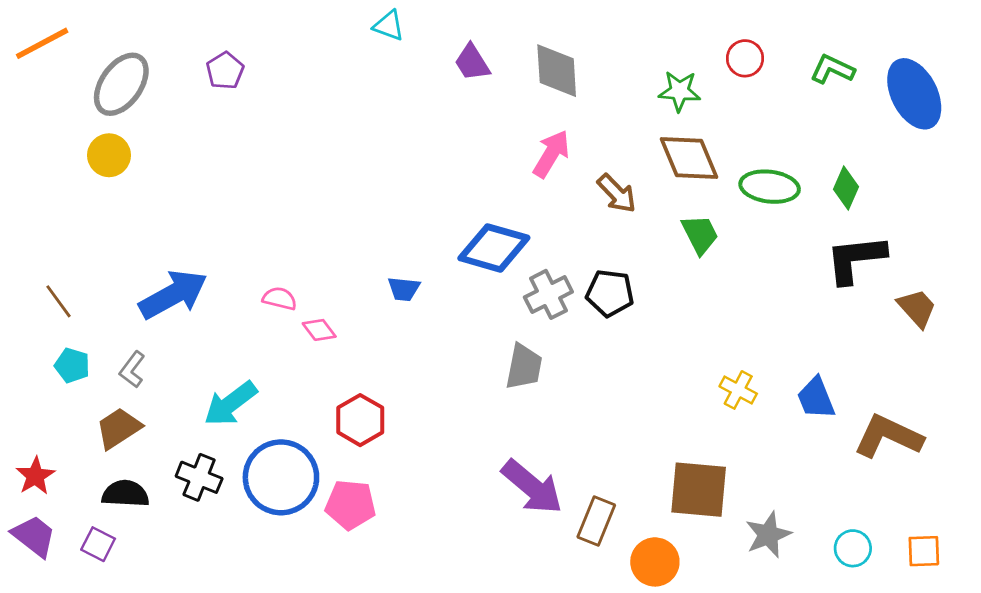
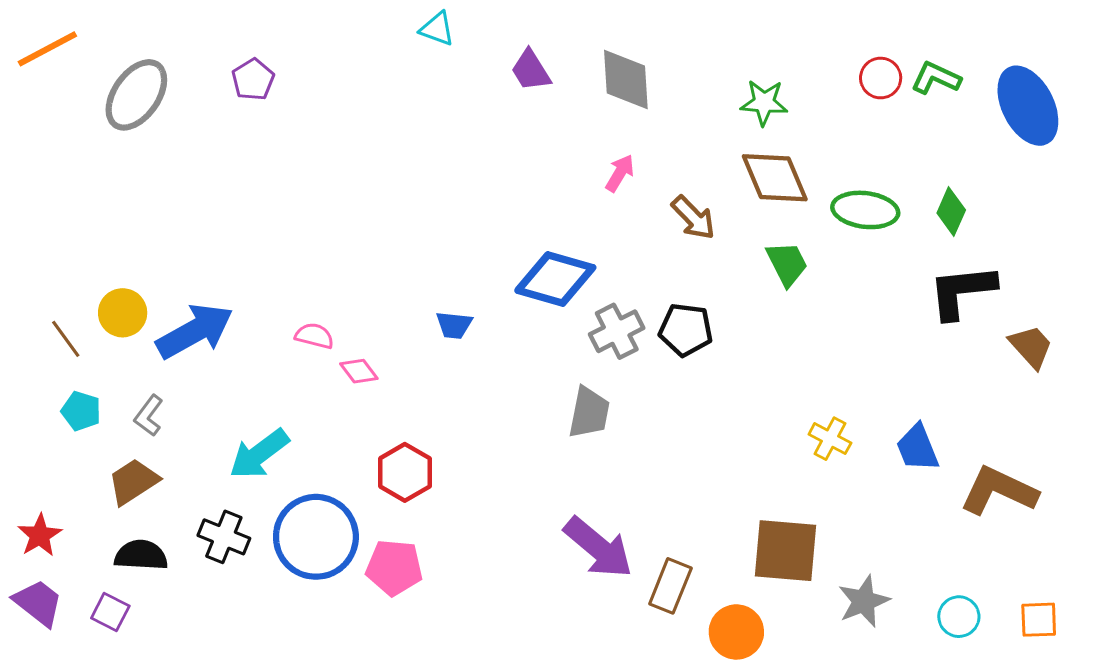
red circle: (745, 58) -> (881, 78), moved
pink arrow: (551, 154) -> (620, 173), size x0.7
yellow circle: (109, 155) -> (123, 313), moved

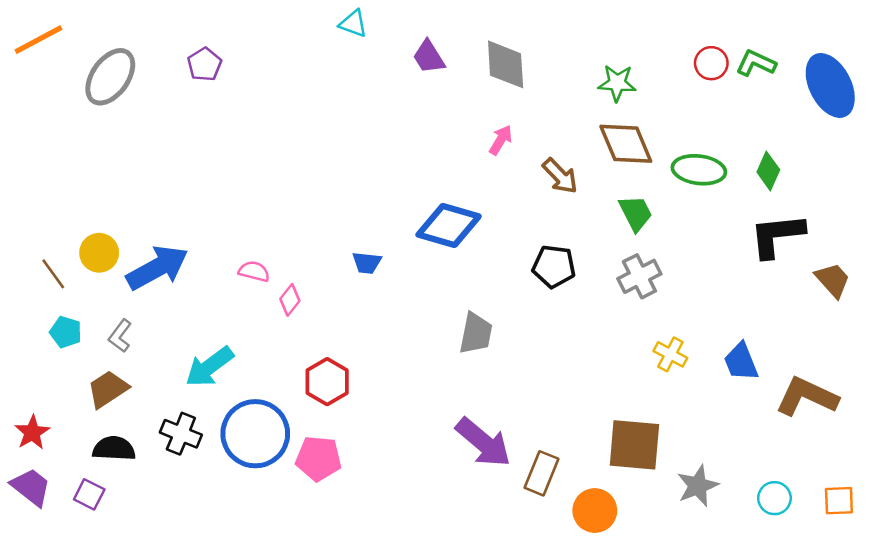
gray cross: (617, 331) -> (639, 276), moved
pink diamond: (359, 371) -> (290, 300), turned 76

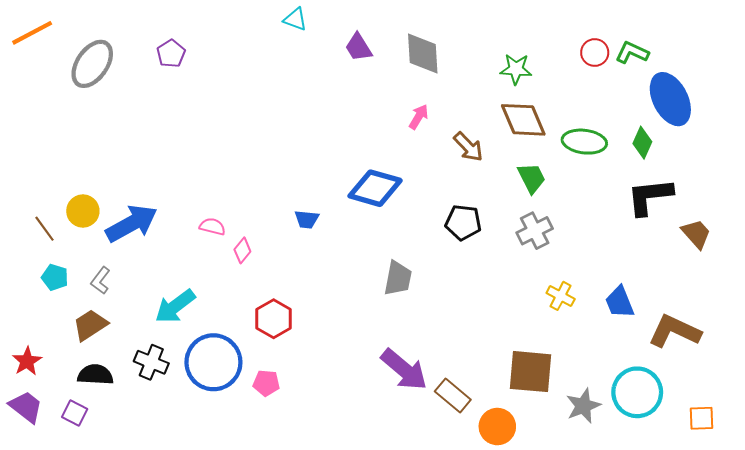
blue ellipse: (830, 85) -> (670, 99), moved
pink pentagon: (318, 458) -> (266, 383), size x0.7
brown rectangle: (542, 473) -> (453, 395), turned -72
cyan circle: (774, 498) -> (637, 392), moved, size x1.8

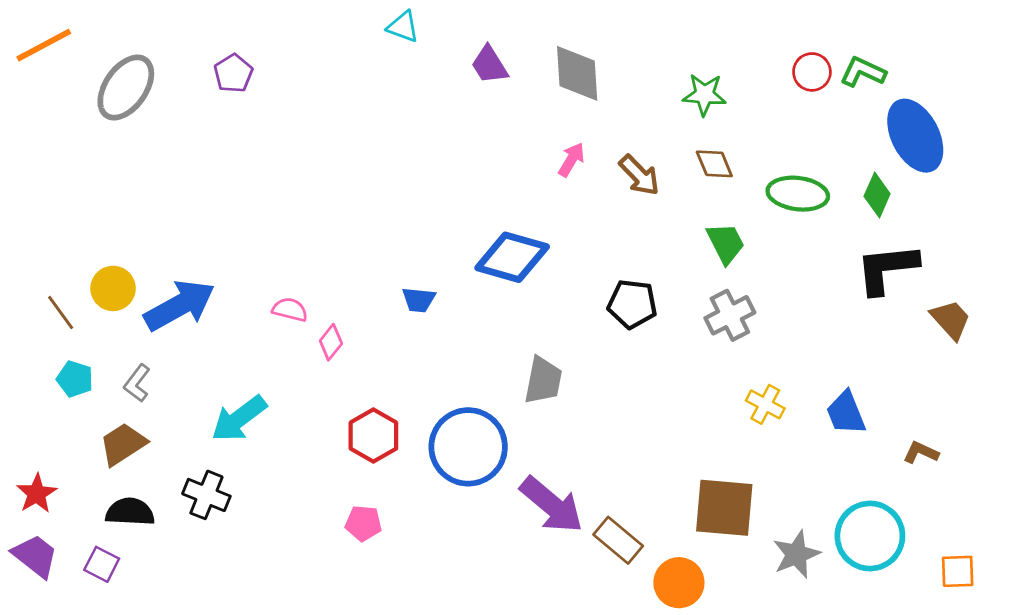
brown diamond: (523, 120) -> (714, 164), size x0.6
brown arrow: (468, 147) -> (639, 175), moved
brown L-shape: (675, 331) -> (921, 453), size x0.5
blue circle: (213, 362) -> (468, 447), moved

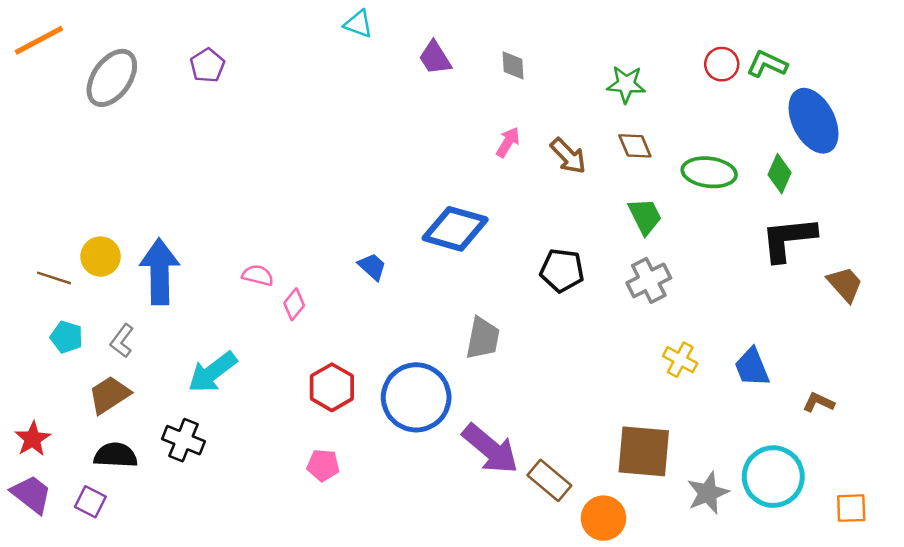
gray diamond: (577, 73) -> (513, 65), size x0.6
blue trapezoid: (419, 300) -> (372, 267), turned -144
blue arrow: (180, 305) -> (160, 272), turned -62
brown line: (61, 312) -> (54, 278), turned -36

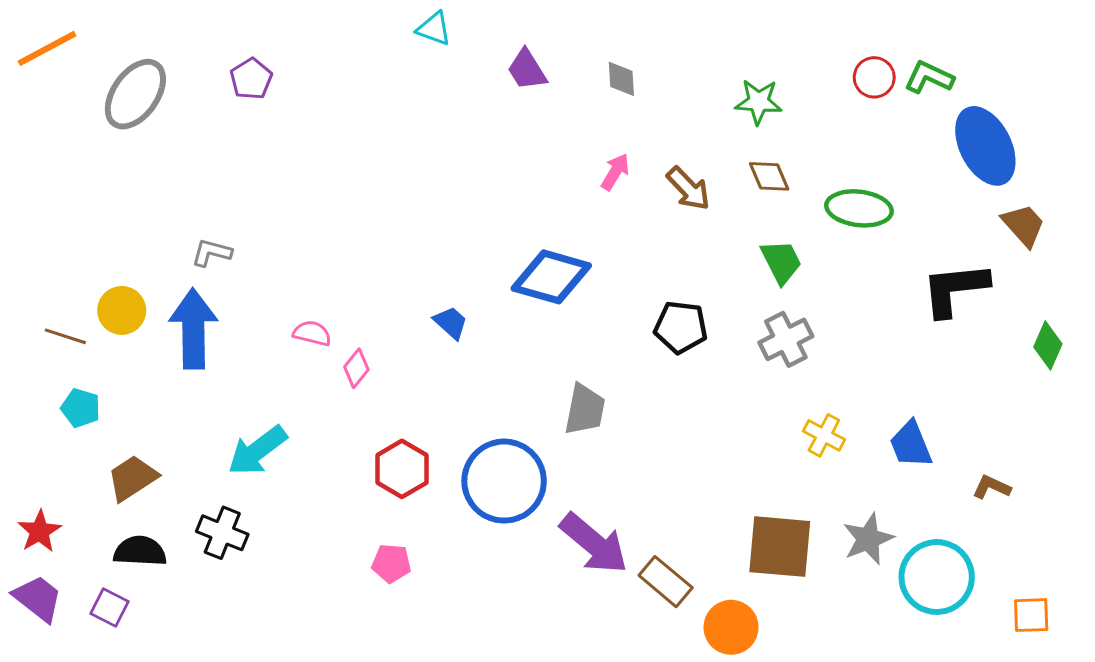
green diamond: (780, 174) -> (1048, 345), moved
brown trapezoid: (845, 284) -> (1024, 225), moved
gray L-shape: (122, 341) -> (212, 253), moved, turned 68
gray star: (708, 493) -> (868, 539), moved

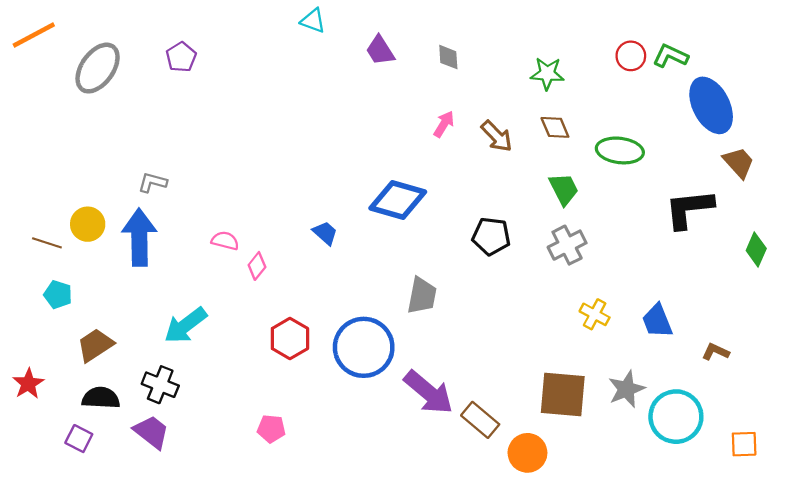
pink pentagon: (391, 563) -> (271, 429), moved
purple trapezoid: (38, 598) -> (151, 432), moved

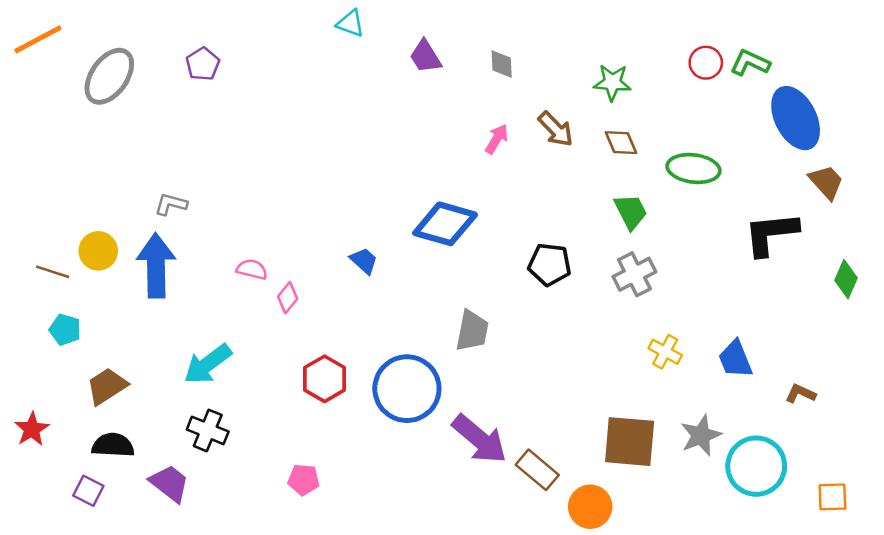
brown arrow: (497, 136) -> (556, 129), moved
black cross: (160, 385) -> (208, 430), moved

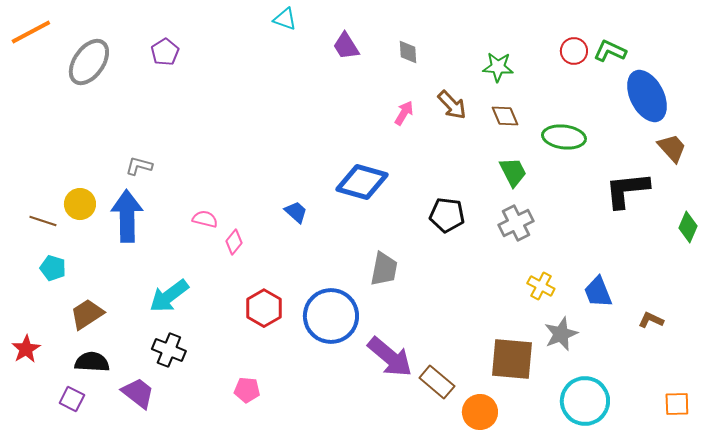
gray star: (701, 435) -> (561, 334), moved
cyan circle: (756, 466) -> (585, 401), moved

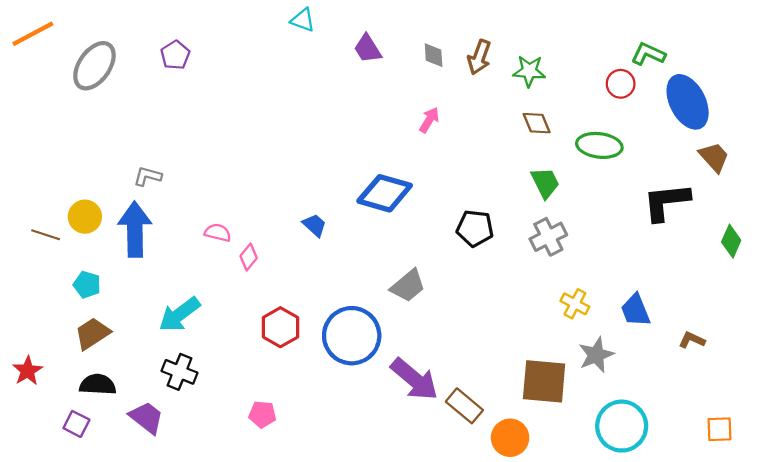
red circle: (574, 51) -> (621, 84), moved
brown arrow: (452, 105) -> (479, 57), moved, turned 64
cyan pentagon: (53, 268) -> (87, 285), moved
gray trapezoid: (384, 269) -> (408, 286), turned 39

